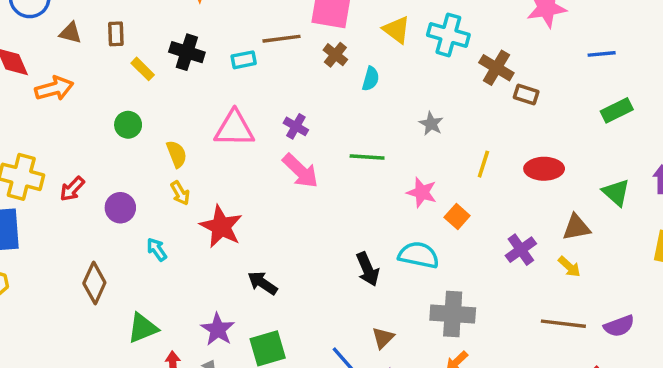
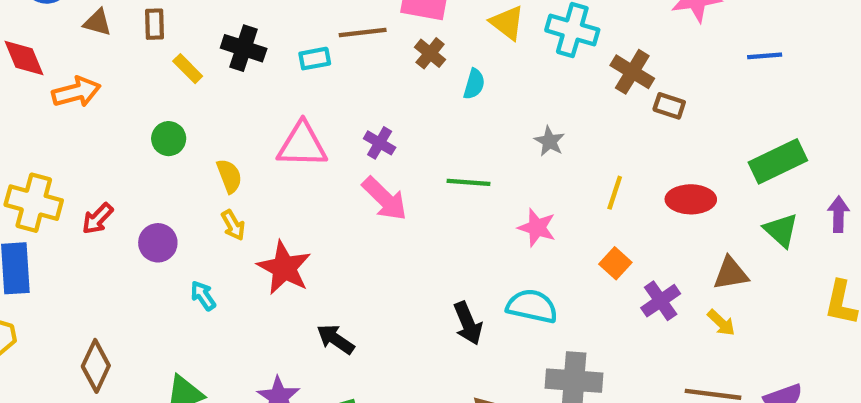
green rectangle: (617, 110) -> (778, 161), moved, size x1.4
orange square: (457, 216) -> (615, 263), moved
brown diamond: (94, 283) -> (96, 366), moved

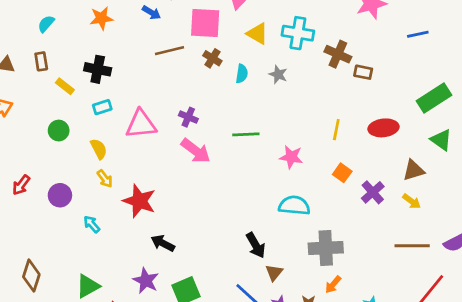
cyan rectangle: (315, 59) -> (102, 107), moved
gray star: (549, 141) -> (278, 74), moved
black arrow: (468, 323) -> (256, 245), moved
black arrow: (335, 339) -> (163, 243), moved

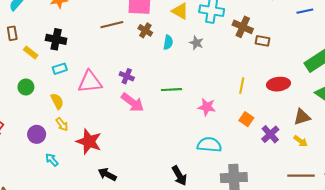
purple circle: (60, 195) -> (37, 134), moved

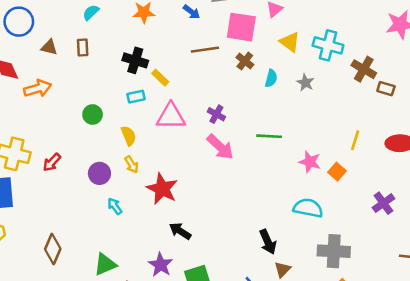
yellow rectangle: (31, 53) -> (160, 78), moved
orange square: (246, 119) -> (337, 172), moved

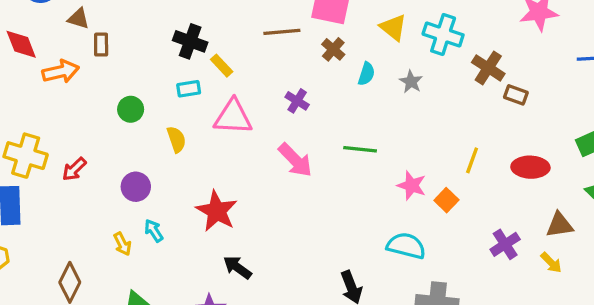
brown rectangle: (83, 48) -> (101, 45), moved
purple cross: (216, 114) -> (297, 101), moved
yellow arrow: (132, 164) -> (122, 244), moved

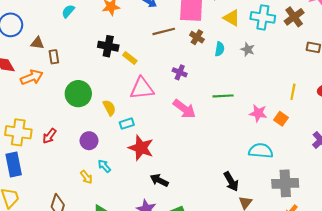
brown cross: (488, 68) -> (294, 17), moved, turned 30
cyan rectangle: (189, 89) -> (127, 124), moved
green circle: (131, 109) -> (78, 94), size x1.6

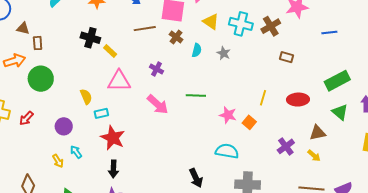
green circle: (78, 94) -> (41, 79), moved
black arrow: (159, 180) -> (113, 169), moved, turned -120

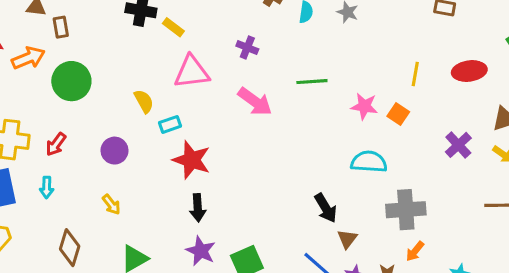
cyan arrow: (76, 152) -> (47, 187), moved, turned -136

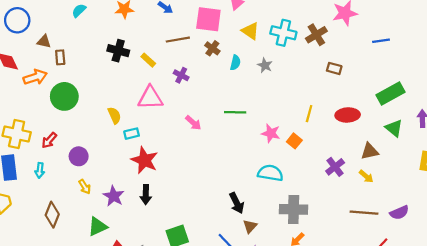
yellow rectangle: (173, 27) -> (148, 60), moved
purple cross: (247, 47) -> (181, 75), moved
pink arrow: (255, 101) -> (193, 123), size x0.7
purple circle: (115, 151) -> (79, 156), moved
purple star: (201, 251) -> (114, 196), moved

